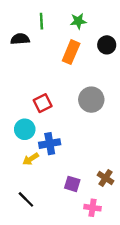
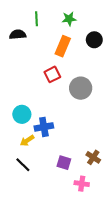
red square: (43, 103) -> (52, 74), moved
black line: (26, 199) -> (23, 165), moved

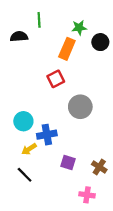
green star: (69, 19) -> (79, 28), moved
gray circle: (81, 88) -> (80, 107), moved
purple square: (64, 163) -> (68, 162), moved

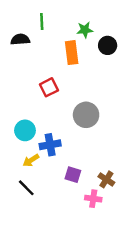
orange rectangle: (67, 49) -> (72, 53), turned -30
red square: (56, 79) -> (49, 87), moved
pink cross: (87, 195) -> (93, 199), moved

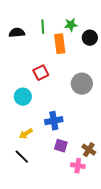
green line: (42, 21) -> (43, 27), moved
gray circle: (86, 115) -> (82, 84), moved
cyan circle: (25, 130) -> (23, 97), moved
blue cross: (50, 145) -> (54, 121), moved

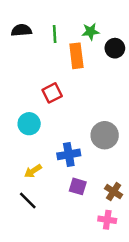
black semicircle: (17, 33) -> (21, 30), moved
gray circle: (82, 84) -> (105, 135), moved
pink cross: (78, 166) -> (107, 220), moved

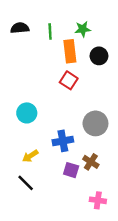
black circle: (115, 48) -> (99, 56), moved
red square: (52, 93) -> (69, 80), moved, turned -30
brown cross: (114, 192) -> (91, 162), moved

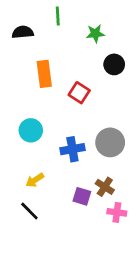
green line: (50, 31) -> (58, 16), moved
orange rectangle: (70, 51) -> (44, 74), moved
blue cross: (63, 141) -> (72, 149), moved
pink cross: (98, 200) -> (117, 212), moved

